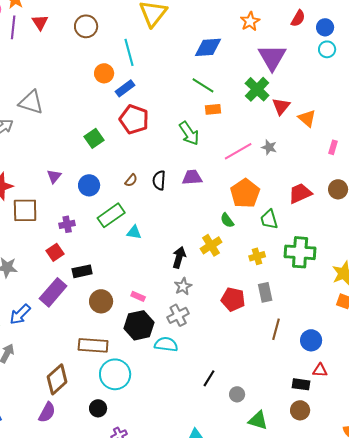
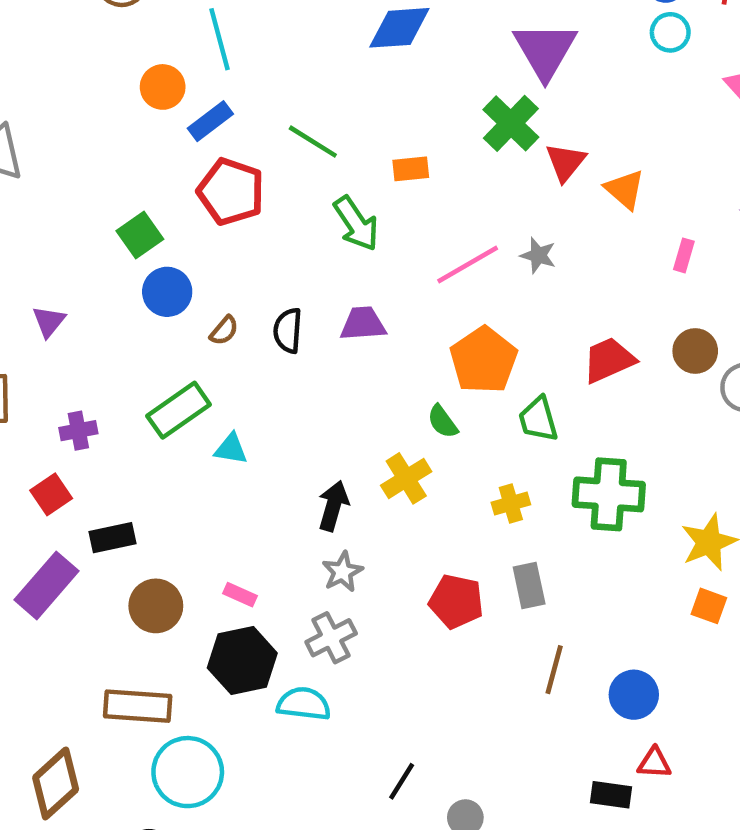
green line: (203, 85) -> (313, 142), moved
blue circle: (89, 185) -> (167, 292), moved

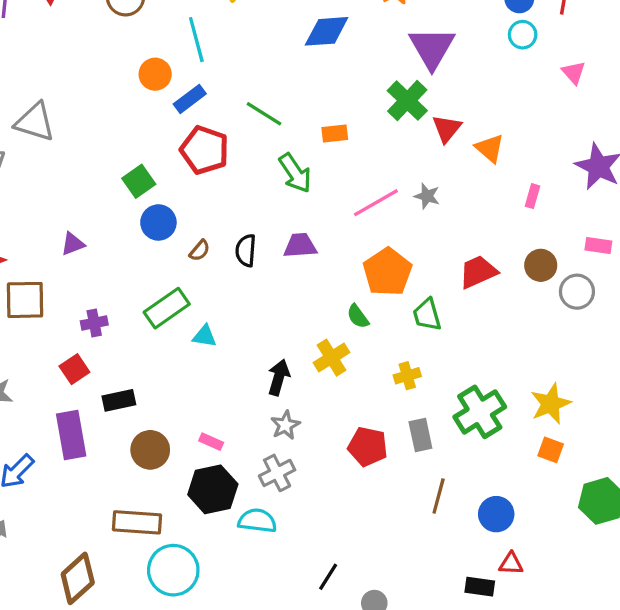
purple triangle: (49, 321) -> (73, 244), turned 30
green cross: (609, 494) -> (480, 412), moved, turned -36
purple rectangle: (47, 585) -> (71, 435), turned -51

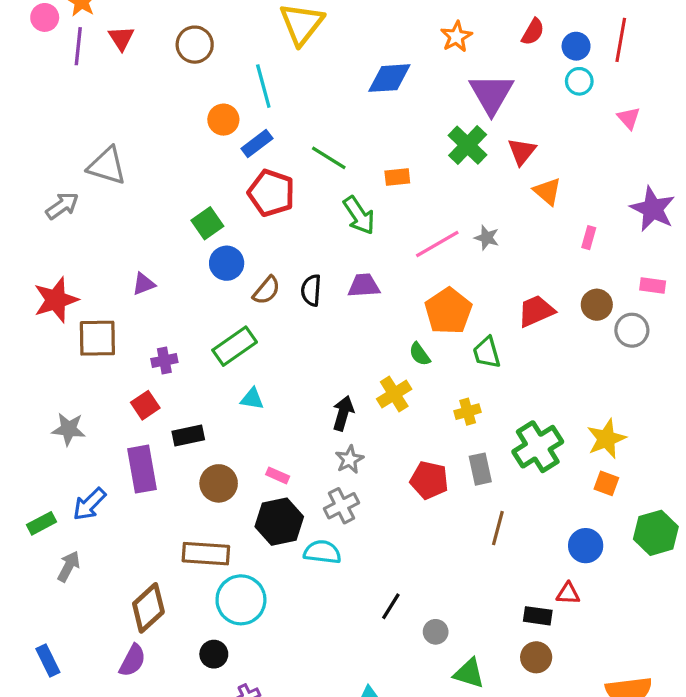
red triangle: (447, 129) -> (522, 151), moved
brown semicircle: (200, 250) -> (266, 290), size x1.4
cyan triangle: (205, 336) -> (252, 399), moved
blue circle: (496, 514) -> (586, 546), moved

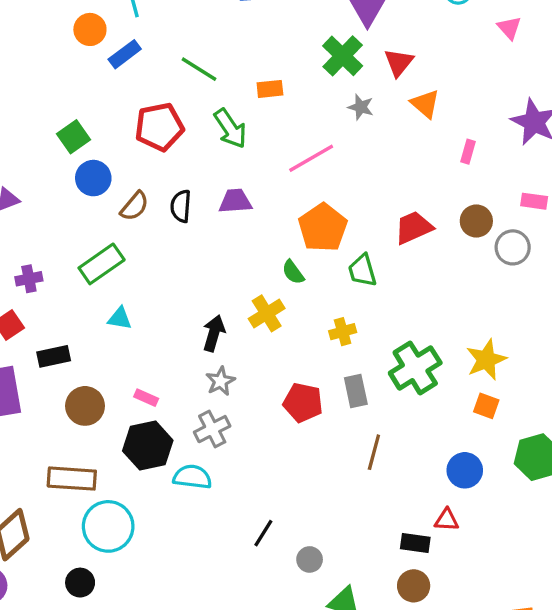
red pentagon: (271, 193) -> (159, 127), moved, turned -30
gray star: (487, 238) -> (361, 107), moved

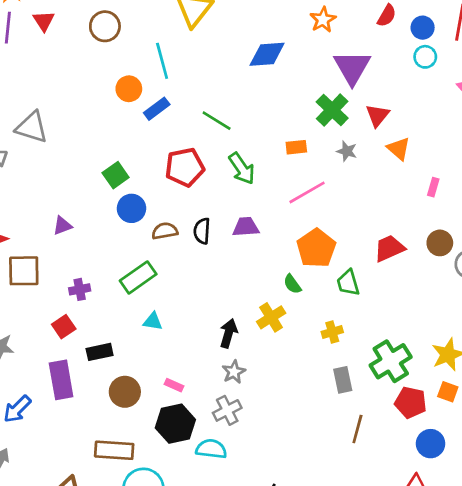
orange rectangle: (270, 89) -> (296, 147), moved
brown semicircle: (135, 206) -> (165, 231), turned -140
red pentagon: (303, 403) -> (411, 402), moved

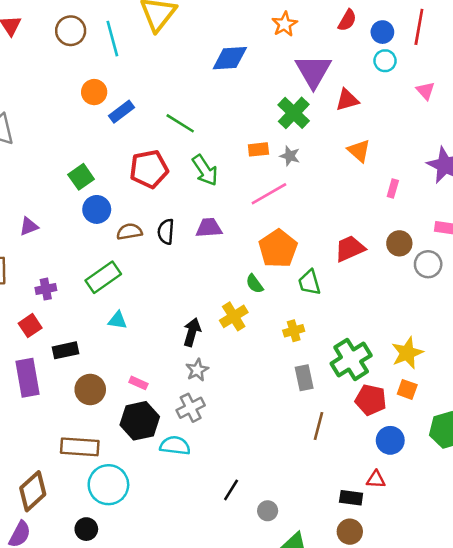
cyan line: (162, 61) -> (112, 39), moved
red triangle: (377, 115) -> (347, 100), moved, turned 35
gray star: (347, 151) -> (290, 156), moved

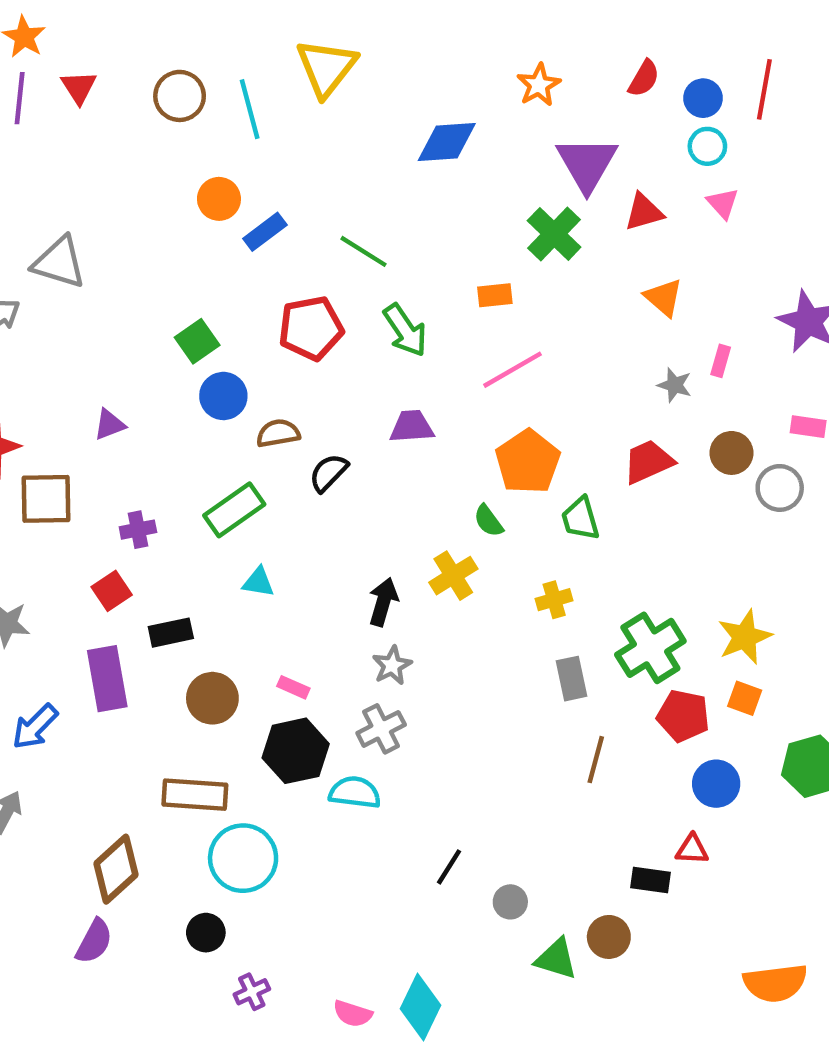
pink triangle: (425, 91) -> (723, 203), moved
gray star: (290, 156) -> (675, 385), moved
black semicircle: (166, 232) -> (328, 473), moved, turned 40
brown circle: (350, 532) -> (609, 937), moved

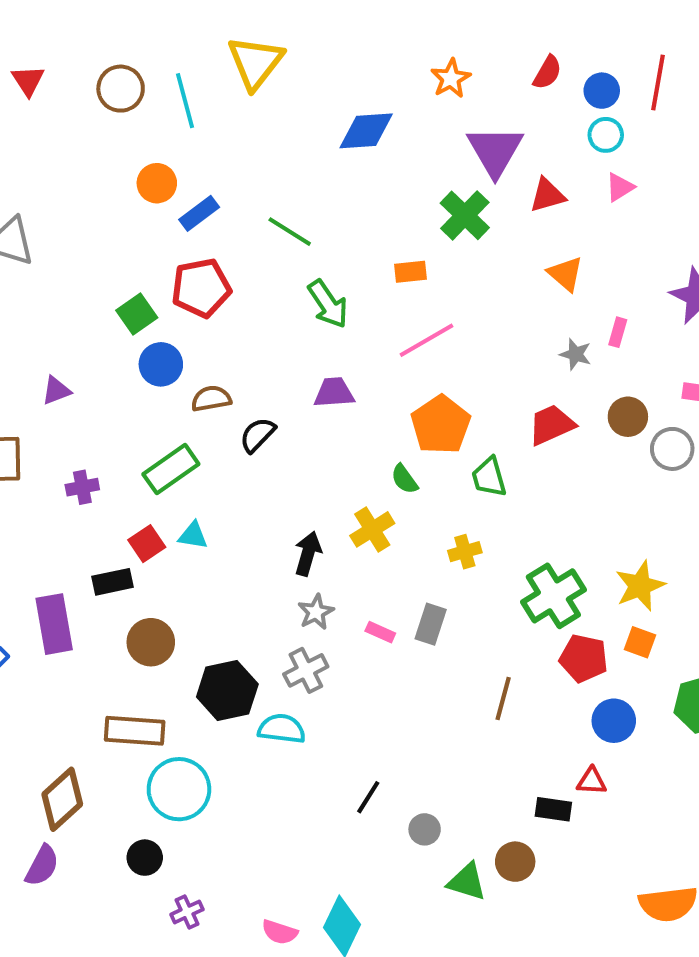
pink triangle: (723, 203) -> (620, 187), turned 40
red pentagon: (311, 328) -> (201, 288), moved
red square: (112, 591) -> (147, 544), moved
gray rectangle: (572, 679) -> (431, 624), moved, turned 30
pink rectangle: (293, 687) -> (380, 632), moved

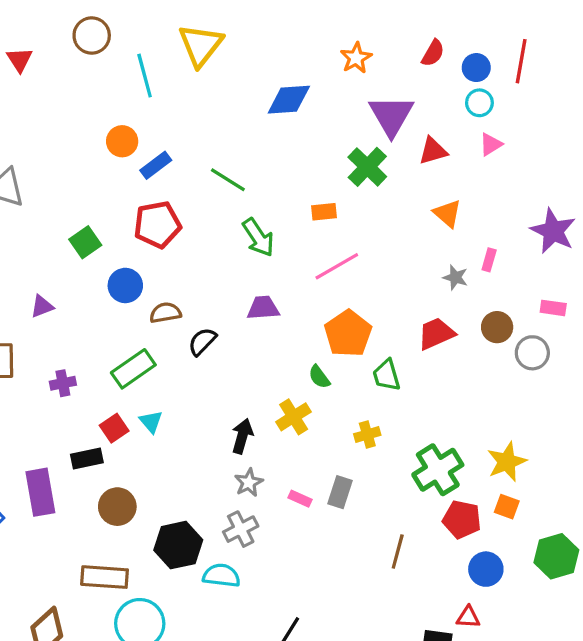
brown circle: (121, 89) -> (92, 35), moved
green square: (137, 314) -> (85, 242), moved
cyan triangle: (193, 535) -> (151, 422), turned 40

